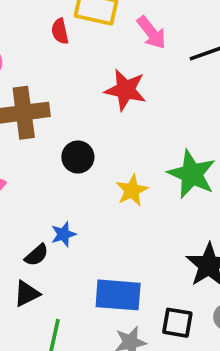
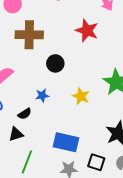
yellow star: (132, 190) -> (81, 96), moved, turned -30
blue star: (63, 234) -> (42, 96), moved

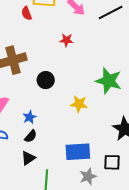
red star: (87, 31) -> (66, 40), size x0.6
blue star: (42, 96) -> (30, 117), moved

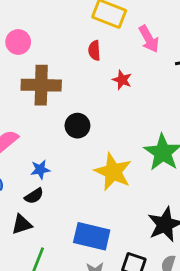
red semicircle: (27, 13) -> (94, 50), moved
yellow star: (79, 104) -> (113, 172), size x1.5

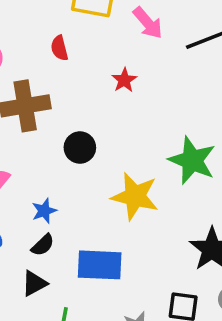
red semicircle: (94, 50) -> (59, 48), moved
red star: (122, 80) -> (124, 80), turned 30
blue rectangle: (92, 236) -> (100, 265), moved

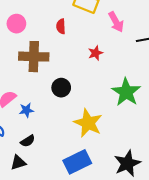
green star: (192, 160) -> (126, 92), moved
blue star: (44, 211) -> (26, 110), moved
blue rectangle: (100, 265) -> (77, 162), moved, turned -40

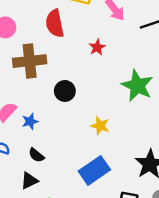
red semicircle: (61, 26) -> (55, 23), size x1.6
yellow star: (88, 123) -> (100, 126), size x0.6
black semicircle: (28, 141) -> (36, 155), turned 80

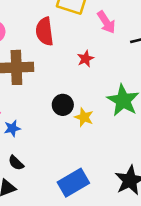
black circle: (65, 91) -> (63, 105), moved
yellow star: (100, 126) -> (84, 117), moved

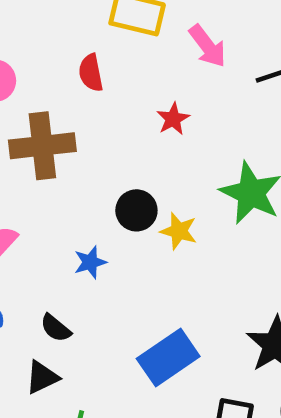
red semicircle: (45, 31) -> (91, 73), size x0.7
blue star: (12, 128) -> (90, 262), moved

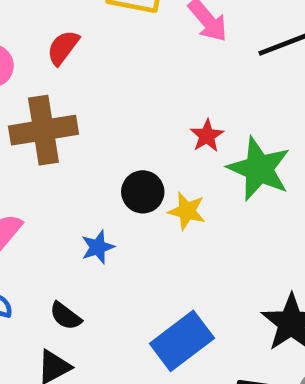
red semicircle: (91, 73) -> (63, 48), moved, turned 51
red star: (173, 119) -> (207, 136), moved

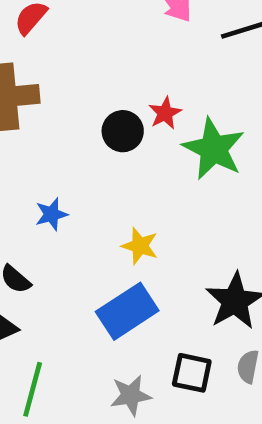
black circle: (143, 192) -> (123, 131), moved
yellow star: (187, 211) -> (140, 246), moved

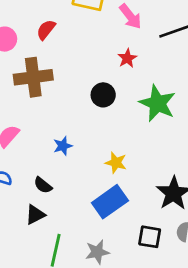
red star: (165, 113) -> (127, 58), moved
gray star: (131, 395) -> (97, 252), moved

